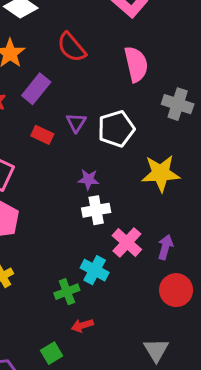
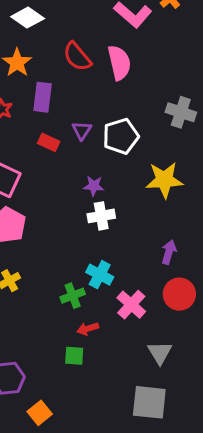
pink semicircle: (136, 64) -> (119, 63), moved
purple rectangle: (36, 89) -> (43, 97), turned -32
pink cross: (127, 242) -> (131, 305), moved
green square: (52, 353) -> (74, 356), moved, turned 35

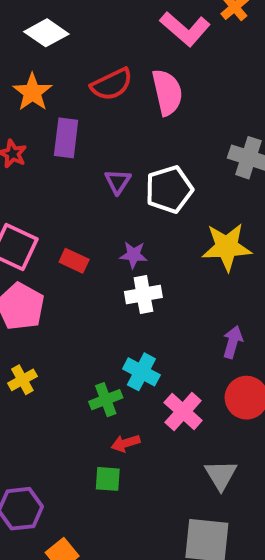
red semicircle: (77, 57) -> (112, 84), turned -76
red rectangle: (49, 142) -> (74, 261), moved

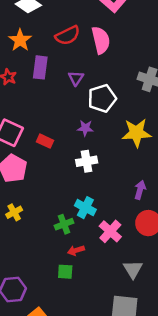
purple triangle: (118, 181) -> (76, 78), moved
purple star: (134, 255) -> (85, 128), moved

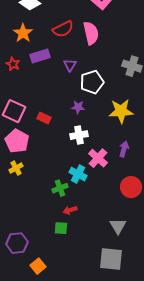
purple rectangle: (40, 67) -> (40, 56), turned 66
purple arrow: (140, 190) -> (124, 149), moved
yellow cross: (14, 212) -> (16, 168), moved
pink cross: (110, 231) -> (98, 158), moved

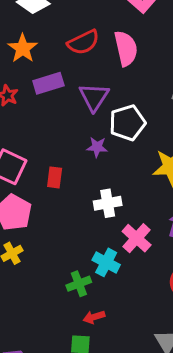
purple triangle: (70, 65) -> (94, 97), size x1.5
purple star: (78, 107) -> (97, 147), moved
red rectangle: (44, 118) -> (55, 177), turned 72

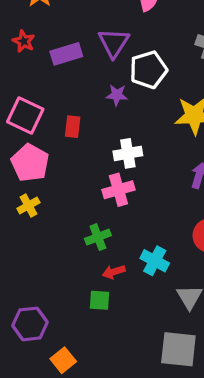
purple rectangle: (48, 83) -> (66, 54), moved
pink cross: (137, 238) -> (118, 190), moved, turned 32
cyan cross: (106, 262) -> (155, 261), moved

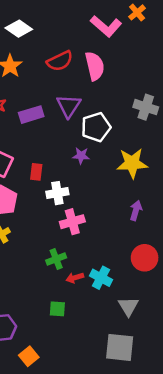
purple star: (117, 95) -> (81, 156), moved
white cross: (128, 153) -> (57, 193), moved
red arrow: (114, 272) -> (75, 278), moved

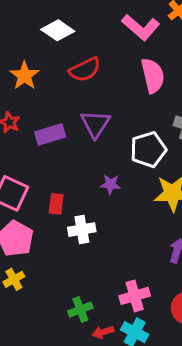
white diamond: (19, 29) -> (58, 30), moved
pink semicircle: (95, 66) -> (153, 76), moved
white pentagon: (96, 127) -> (148, 150), moved
pink cross: (72, 222) -> (135, 296), moved

